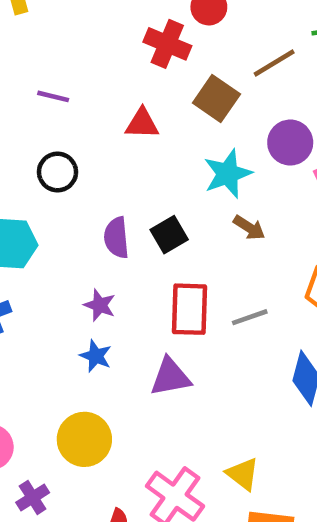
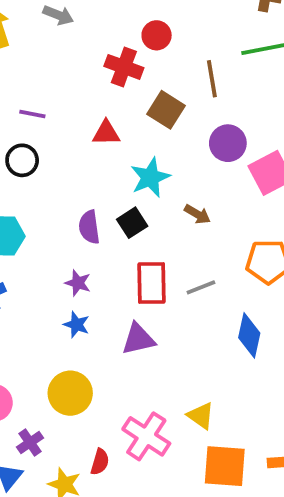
brown line: (274, 63) -> (212, 79), turned -66
black circle: (57, 172) -> (22, 160), moved
cyan star: (228, 174) -> (150, 177), moved

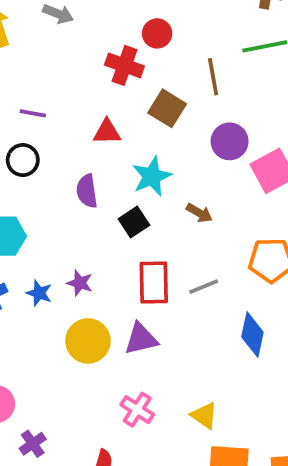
purple semicircle: (89, 227) -> (87, 191), moved
blue star: (76, 325) -> (39, 293), moved
yellow circle: (70, 393) -> (88, 341), moved
pink cross: (146, 436) -> (137, 410), moved, size x0.7

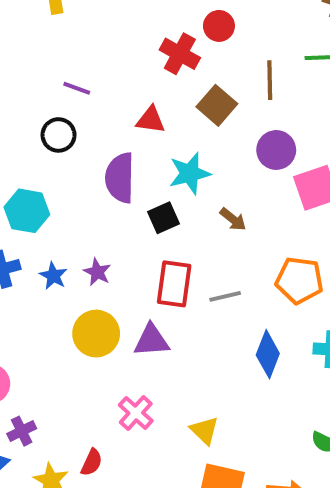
purple semicircle: (87, 191) -> (120, 178), size x1.4

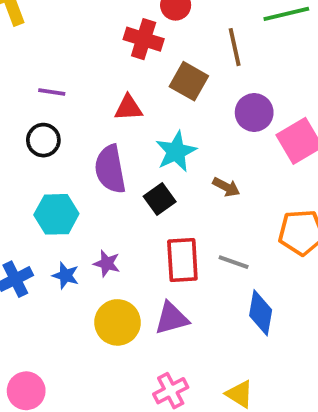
cyan hexagon: (27, 211) -> (56, 214), moved
gray line: (225, 296) -> (234, 262), turned 44
blue diamond: (268, 354) -> (261, 313), moved
pink cross: (136, 413) -> (171, 391), turned 32

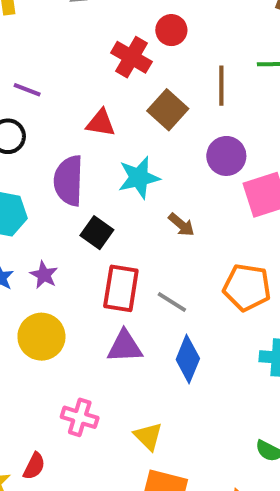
black square: (160, 199) -> (97, 233), moved, turned -32
purple triangle: (172, 318) -> (125, 347), moved
pink cross: (171, 391) -> (80, 417), turned 32

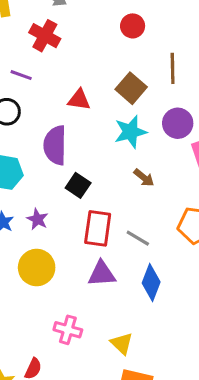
red cross: (131, 57) -> (45, 36), moved
cyan star: (139, 178) -> (131, 132), moved

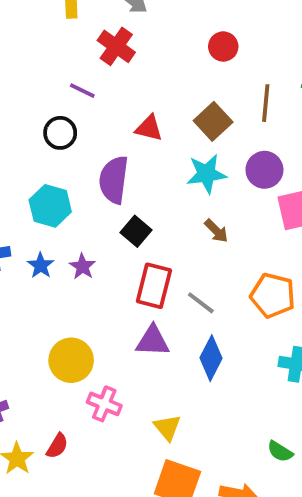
yellow circle: (37, 268) -> (71, 360), moved

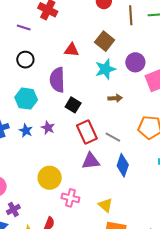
purple line: (82, 91) -> (24, 28), moved
brown line: (266, 103) -> (131, 15), moved
brown arrow: (216, 231) -> (115, 98), turned -40
red rectangle: (154, 286) -> (87, 132), turned -30

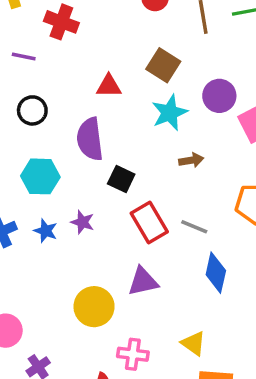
purple triangle: (91, 161) -> (143, 281), moved
pink cross: (70, 198) -> (133, 354), moved

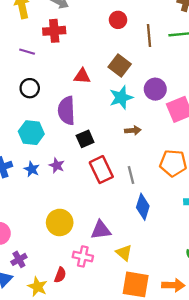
red cross: (61, 22) -> (54, 31), turned -30
black square: (121, 179) -> (85, 139), turned 36
gray line: (194, 227) -> (131, 175), turned 48
purple triangle: (143, 281) -> (101, 230), moved

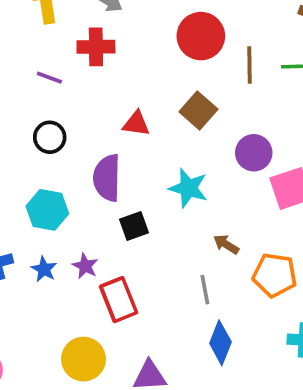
red circle: (118, 20) -> (201, 36), size x1.6
cyan star: (121, 97) -> (188, 188), moved, turned 30
brown arrow: (133, 130) -> (226, 244), moved, turned -147
red rectangle: (101, 170) -> (119, 300), moved

